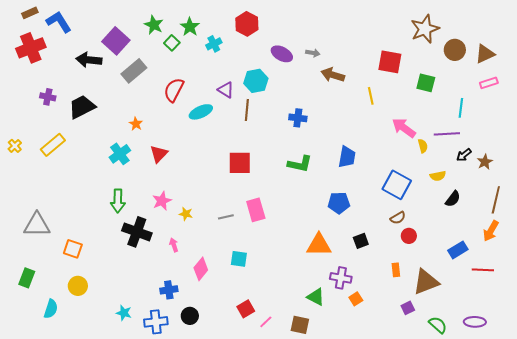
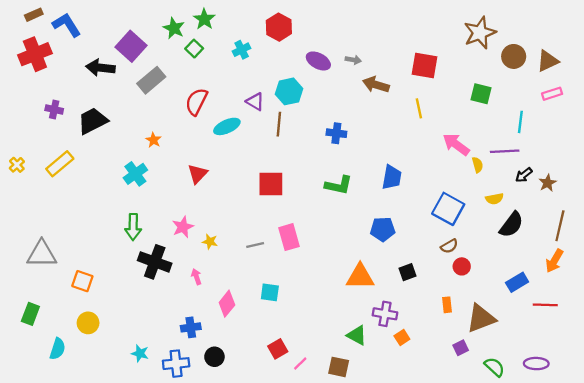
green star: (190, 27) -> (204, 19), moved
red square: (390, 62) -> (424, 65), moved
red triangle: (159, 154) -> (198, 174), moved
black semicircle: (453, 199) -> (511, 225), size x1.4

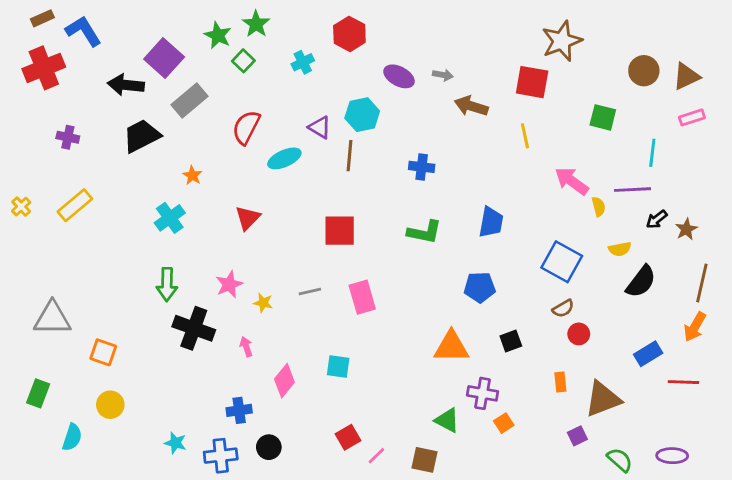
brown star: (480, 33) -> (562, 41), moved
black trapezoid: (93, 121) -> (141, 136), moved
gray line: (255, 245) -> (310, 291), moved

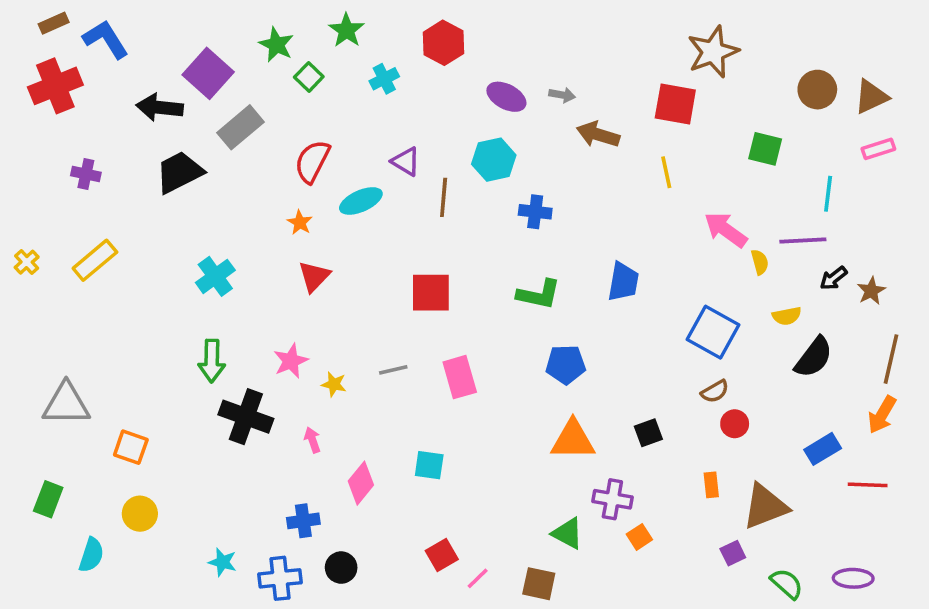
green star: (256, 24) -> (346, 30), moved
cyan hexagon: (362, 115) -> (494, 160), moved
orange star: (192, 175) -> (300, 223), moved
blue pentagon: (480, 287) -> (566, 364), moved

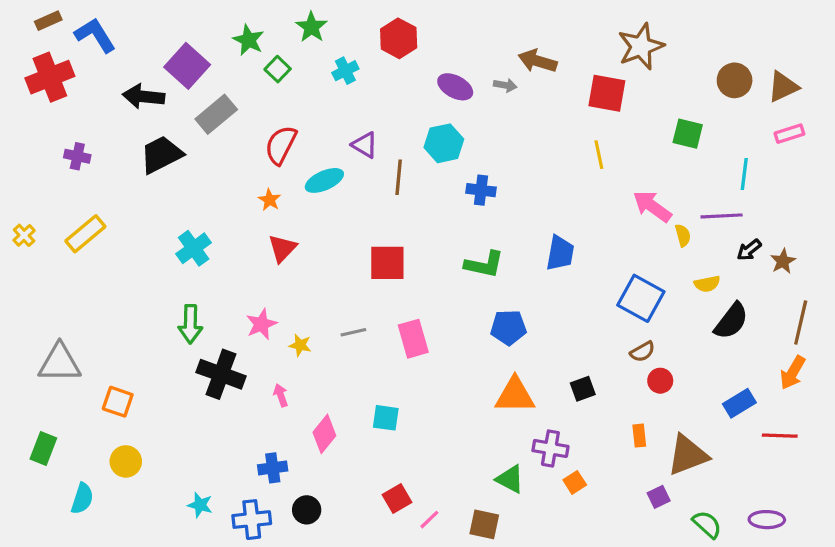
brown arrow: (598, 134) -> (538, 61), moved

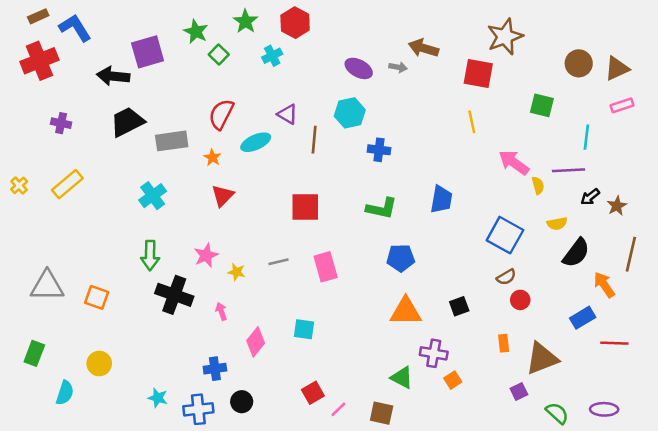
red hexagon: (399, 38) -> (295, 23), moved
purple square: (187, 66) -> (148, 52), turned 32
gray rectangle: (216, 114) -> (172, 141), moved, turned 32
orange arrow: (793, 373) -> (604, 285), moved, turned 116
orange square: (118, 402) -> (97, 297), moved

